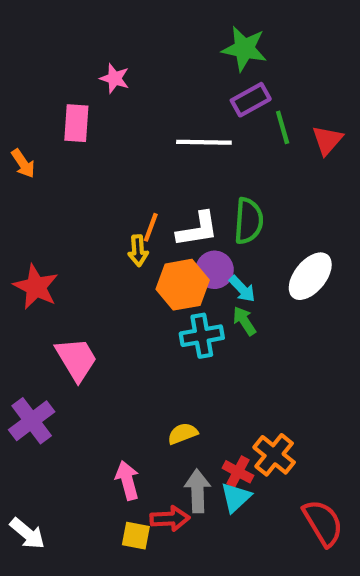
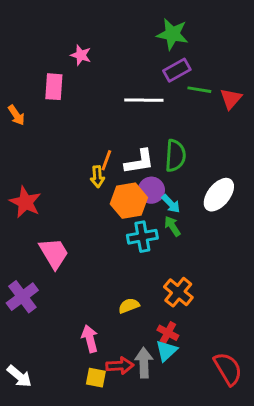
green line: (283, 127) -> (199, 90), turned -65
orange cross: (274, 455) -> (178, 292), moved
gray arrow: (198, 491) -> (144, 363), moved

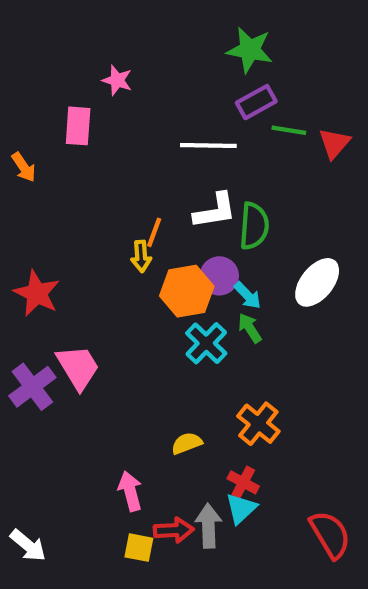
white L-shape: (139, 162) -> (215, 211), moved
cyan cross: (142, 237) -> (206, 343), turned -36
purple cross: (22, 297) -> (32, 387), moved

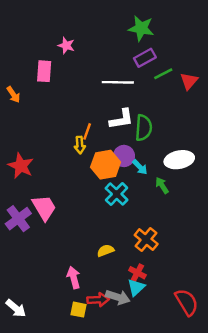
green line: (289, 130) -> (163, 74), turned -36
white ellipse: (317, 282) -> (179, 160), turned 40
green arrow: (250, 328) -> (162, 185), moved
gray arrow: (208, 526) -> (118, 297), turned 110

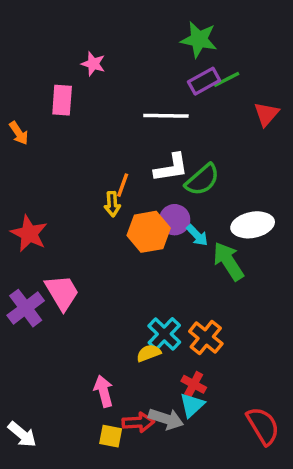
green line: (163, 74) -> (227, 79), moved
green semicircle: (144, 128) -> (202, 180), turned 45
green arrow: (162, 185) -> (228, 261), size x1.6
cyan cross: (117, 194) -> (164, 334), moved

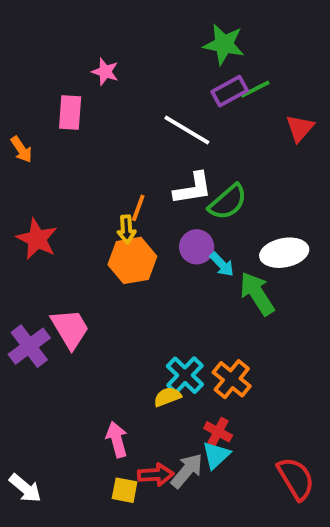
white line: (166, 116) -> (187, 130), turned 30
orange hexagon: (149, 232) -> (132, 260), moved
red star: (29, 234) -> (37, 239), moved
gray arrow: (166, 419) -> (187, 471), turned -68

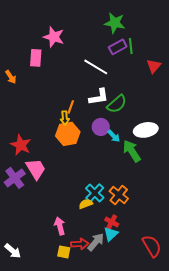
pink star: (105, 72) -> (54, 37), size x1.5
green line: (255, 89) -> (131, 46), turned -70
red star: (37, 239) -> (21, 145), moved

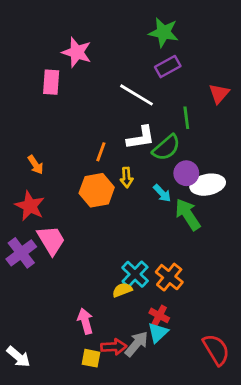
green line: (131, 46) -> (186, 118), moved
orange arrow: (11, 77) -> (35, 165), moved
yellow arrow: (65, 118) -> (127, 177), moved
purple circle: (101, 127) -> (186, 173), moved

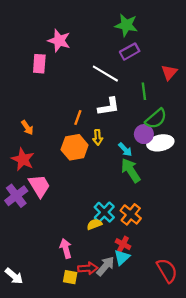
green semicircle: (166, 148) -> (156, 119), moved
green arrow: (188, 214) -> (131, 170), moved

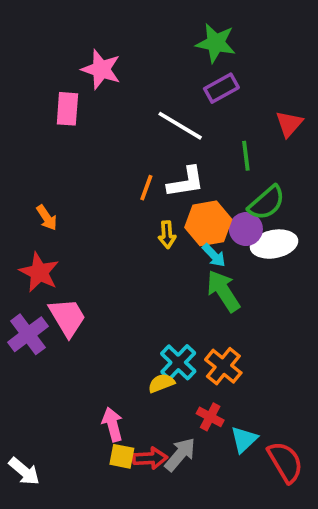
orange line: (78, 118) -> (146, 188), moved
orange hexagon: (75, 147) -> (208, 223), moved
cyan triangle: (122, 257) -> (244, 439), moved
yellow square: (70, 277) -> (122, 456), moved

